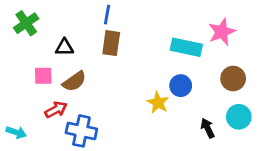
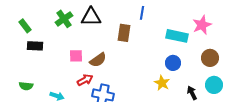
blue line: (107, 15) -> (142, 13), moved
black triangle: (64, 47) -> (91, 17), moved, size x1.5
yellow star: (158, 103) -> (162, 83), moved

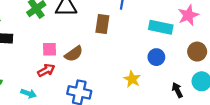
red arrow: (85, 80) -> (46, 70), moved
yellow star: (162, 83) -> (132, 79), moved

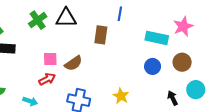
brown circle: (197, 52) -> (182, 62), moved
yellow star: (132, 79) -> (121, 96), moved

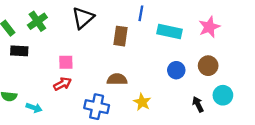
black triangle: (66, 18) -> (83, 18), turned -40
green cross: (38, 20) -> (37, 21), moved
cyan rectangle: (157, 38) -> (169, 32), moved
brown semicircle: (73, 63) -> (117, 79), moved, turned -144
cyan arrow: (30, 101) -> (34, 108), moved

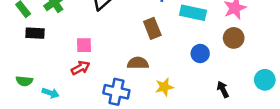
brown rectangle: (121, 36) -> (152, 28), moved, turned -30
brown circle: (208, 66) -> (234, 38), moved
cyan circle: (223, 95) -> (265, 80), moved
yellow star: (142, 102) -> (164, 87), turned 30

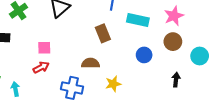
cyan circle: (265, 80) -> (200, 56), moved
black arrow: (223, 89) -> (176, 80), moved, turned 32
cyan arrow: (51, 93) -> (15, 89), turned -120

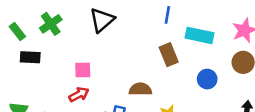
brown rectangle: (103, 33) -> (169, 55), moved

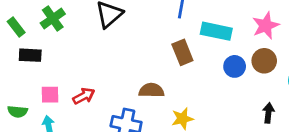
pink square: (83, 70) -> (50, 95), moved
blue circle: (207, 79) -> (235, 66), moved

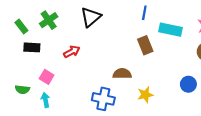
blue circle: (235, 66) -> (188, 84), moved
pink square: (50, 95) -> (47, 77), turned 32
red arrow: (84, 96) -> (72, 52), moved

